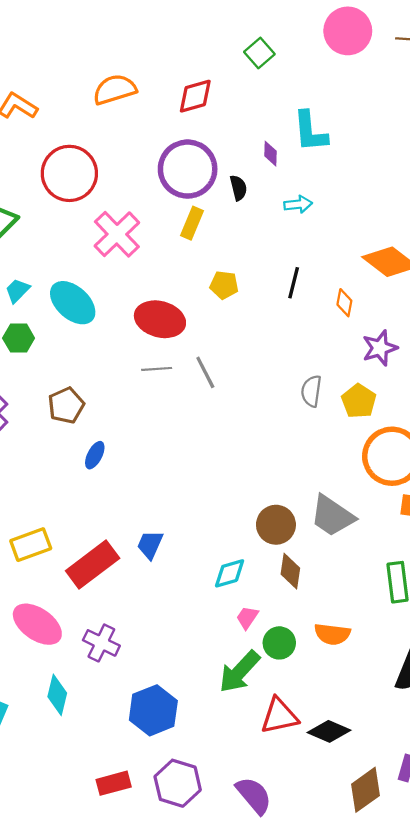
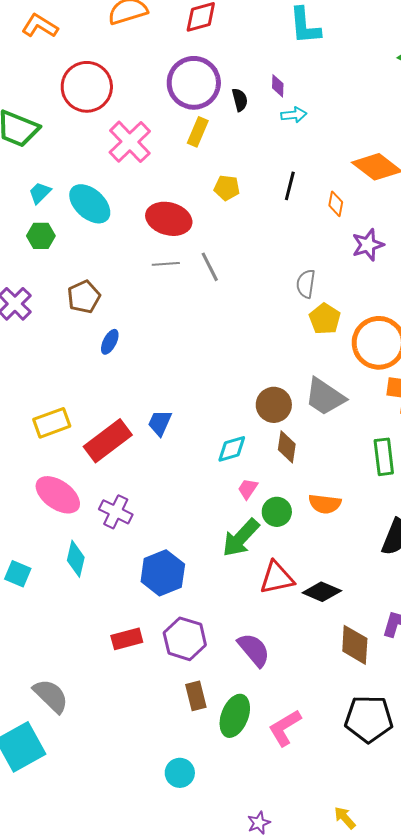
cyan L-shape: (310, 131) -> (305, 26), moved
purple diamond: (270, 154) -> (278, 86), moved
yellow pentagon: (359, 401) -> (325, 319), moved
brown diamond: (365, 790) -> (355, 645), turned -51

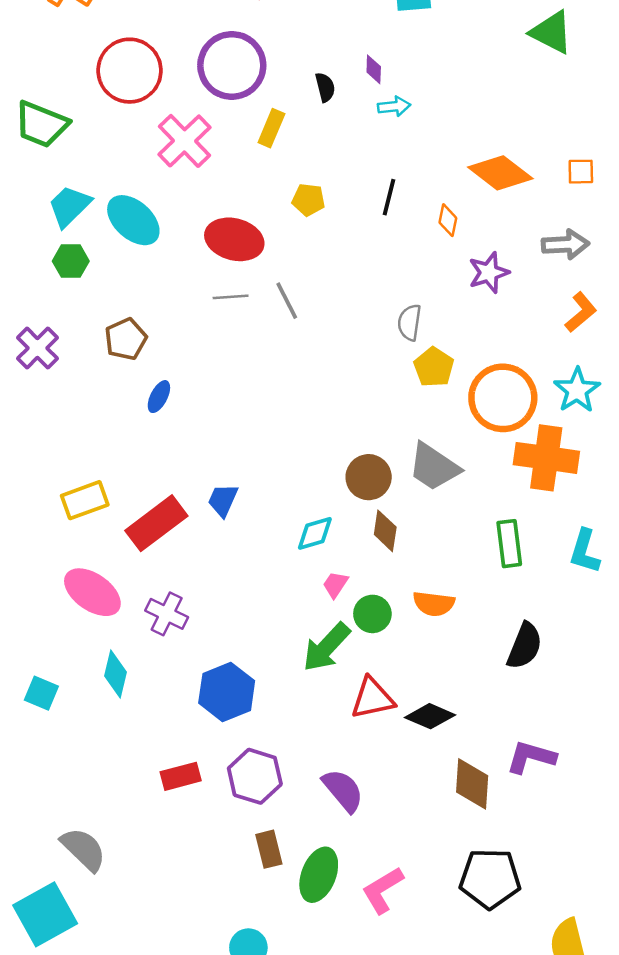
purple circle: (194, 83) -> (232, 65), moved
cyan trapezoid: (40, 193) -> (69, 206), size x1.5

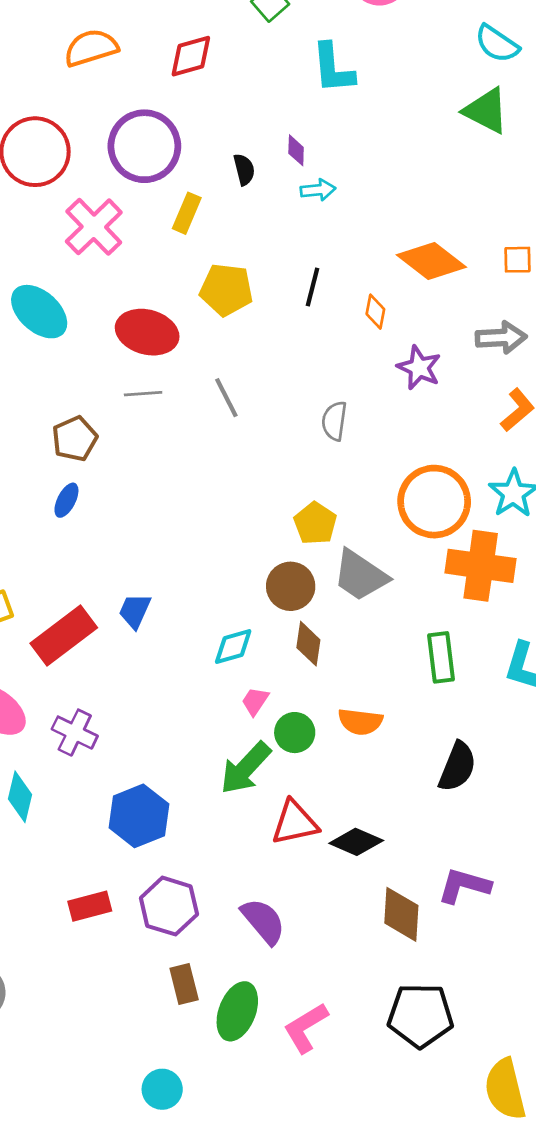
yellow pentagon: (309, 200) -> (226, 290), size x1.5
purple star: (489, 273) -> (419, 368), turned -30
gray line: (287, 301) -> (226, 398), moved
brown pentagon: (126, 339) -> (75, 439), moved
yellow pentagon: (434, 367) -> (315, 523), moved

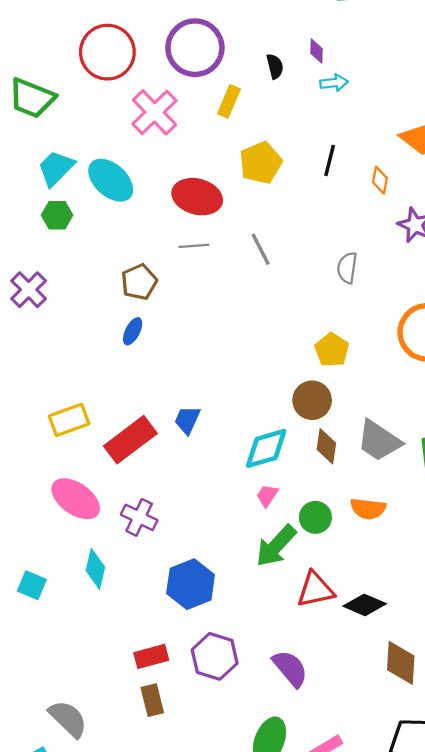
yellow pentagon: (226, 290) -> (261, 163), turned -30
gray trapezoid: (360, 575) -> (379, 441), moved
cyan diamond: (233, 646) -> (266, 448), size x1.4
pink trapezoid: (255, 701) -> (267, 495), moved
brown rectangle: (184, 984) -> (152, 700), moved

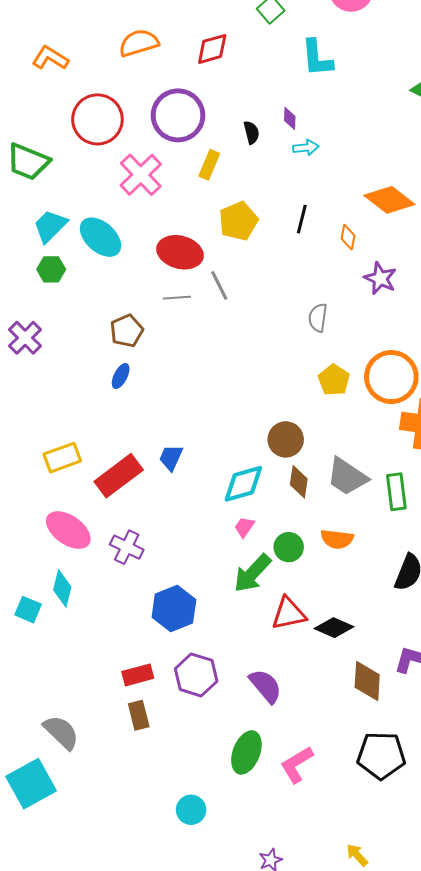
gray line: (261, 249) -> (219, 285), moved
yellow pentagon: (332, 350) -> (334, 380), moved
cyan diamond: (95, 569) -> (62, 588), moved

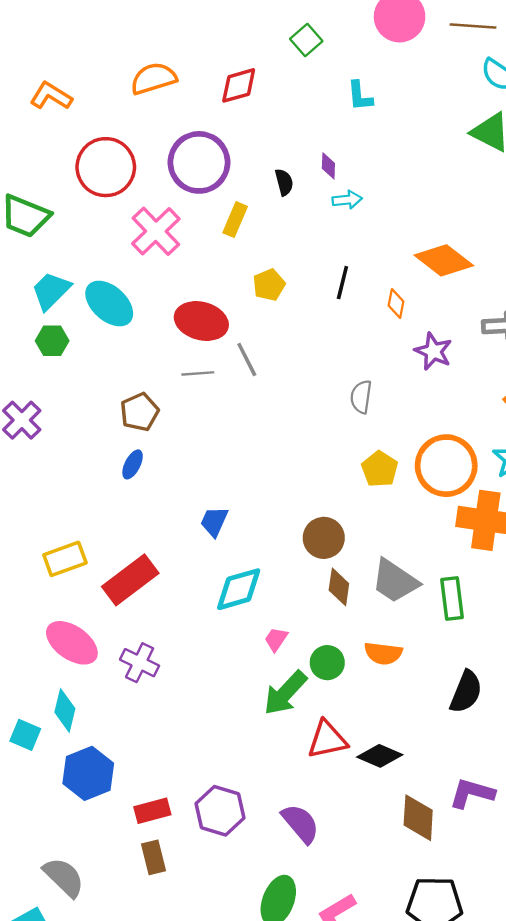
cyan L-shape: (317, 58) -> (360, 96), size x0.7
yellow pentagon: (238, 221) -> (269, 285), size x0.7
blue trapezoid: (171, 458) -> (214, 522), moved
cyan diamond: (243, 484) -> (239, 589), moved
blue hexagon: (174, 609) -> (88, 773), moved

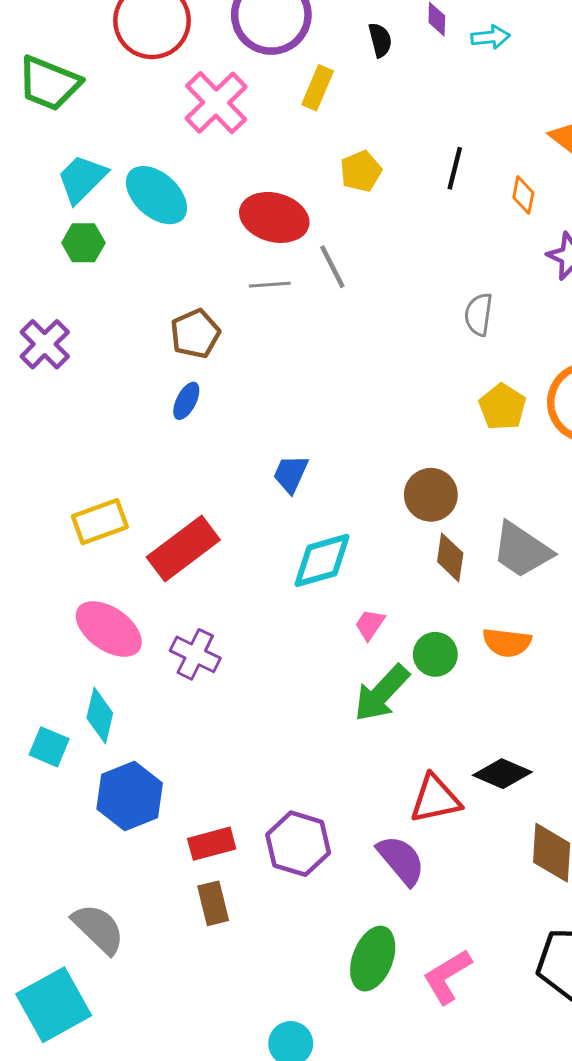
cyan arrow: (347, 200) -> (490, 37), moved
red triangle: (327, 740) -> (435, 799), moved

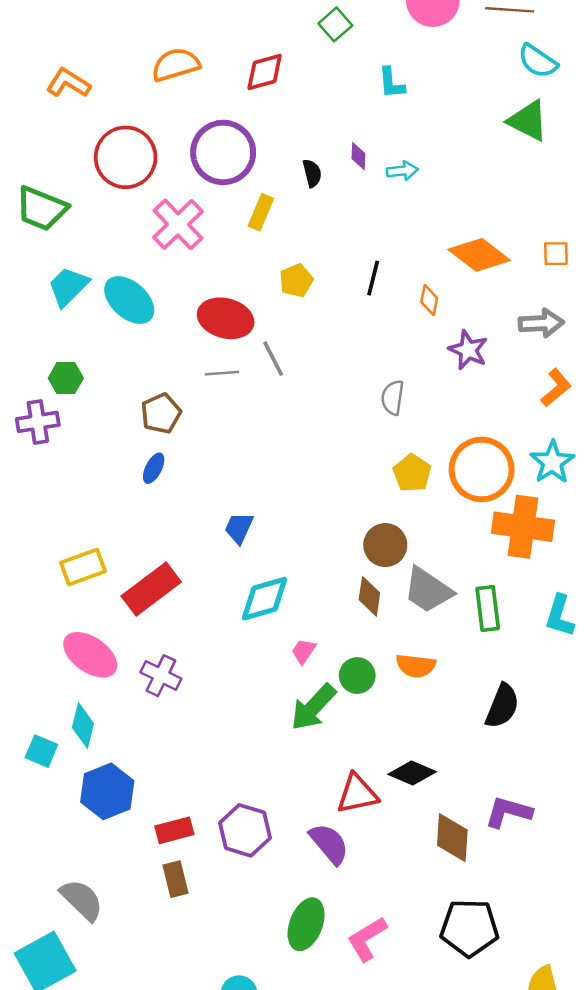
green hexagon: (83, 243) -> (66, 378), moved
purple cross: (45, 344) -> (38, 422), turned 36
brown circle: (431, 495) -> (385, 545), moved

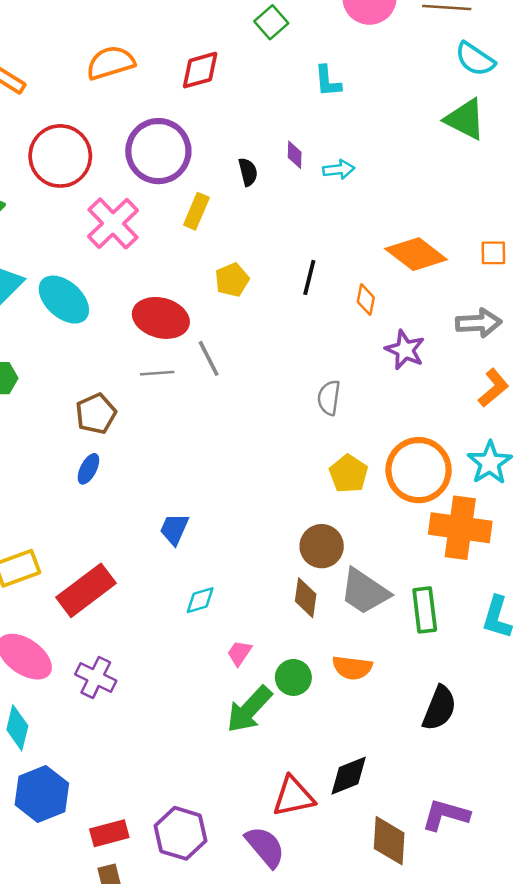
cyan diamond: (265, 599) -> (200, 600), size x0.6
black diamond: (412, 773) -> (349, 776), turned -45

